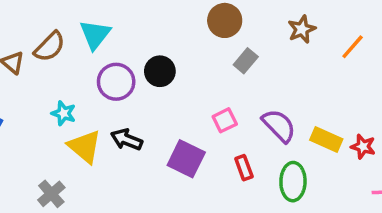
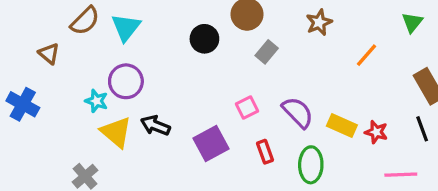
brown semicircle: (50, 47) -> (85, 21), moved
orange line: (353, 47) -> (366, 55), moved
black circle: (160, 71) -> (204, 39), moved
purple circle: (116, 82) -> (126, 81), moved
purple square: (186, 159) -> (211, 144), turned 36

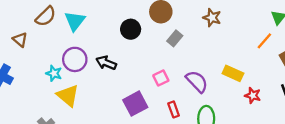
brown star: (319, 22) -> (212, 18), turned -30
orange line: (366, 55) -> (264, 41), moved
black arrow: (155, 126) -> (106, 63), moved
yellow rectangle: (342, 126) -> (233, 73), moved

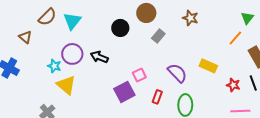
pink square: (161, 78) -> (139, 75), moved
red star: (253, 95) -> (233, 85), moved
red rectangle: (174, 109) -> (157, 97), turned 40

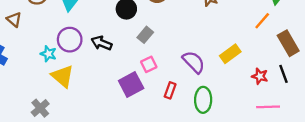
gray rectangle: (158, 36) -> (145, 35), moved
yellow rectangle: (208, 66) -> (230, 54), turned -60

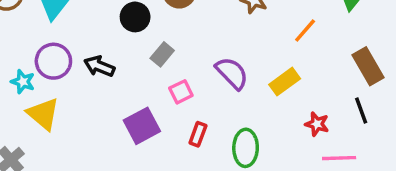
orange line: (262, 21) -> (305, 31), moved
purple semicircle: (194, 62) -> (232, 73), moved
pink square: (149, 64) -> (181, 92), moved
red star: (260, 76) -> (317, 124), moved

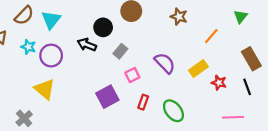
black arrow: (99, 66) -> (87, 45), moved
cyan star: (23, 82) -> (28, 47), moved
red star: (317, 124) -> (219, 83), moved
green ellipse: (246, 148) -> (173, 111), turned -40

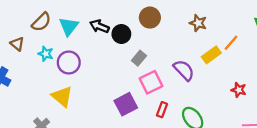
black arrow: (87, 45) -> (99, 26), moved
yellow rectangle: (198, 69) -> (211, 55), moved
pink square: (132, 75) -> (151, 82), size x1.5

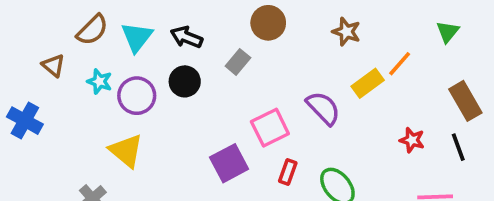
black circle: (121, 34) -> (185, 81), moved
gray rectangle: (139, 58) -> (238, 62), moved

